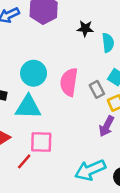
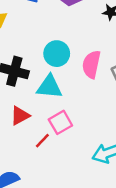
pink square: (41, 142) -> (60, 122), turned -35

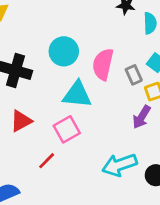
cyan triangle: (49, 87) -> (77, 95), moved
red line: (42, 141) -> (47, 161), moved

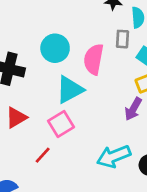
gray rectangle: (134, 75) -> (122, 39), moved, turned 30
cyan triangle: (77, 95) -> (70, 90), turned -32

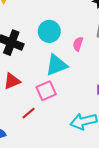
pink semicircle: (94, 59) -> (78, 44), size x0.6

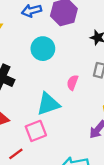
cyan circle: (49, 31) -> (43, 49), moved

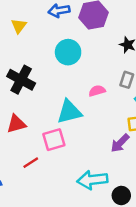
pink semicircle: (72, 83) -> (97, 91), turned 48

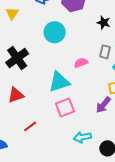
black cross: (21, 80) -> (17, 58), turned 30
pink square: (54, 140) -> (65, 107), moved
cyan arrow: (92, 180) -> (82, 137), size x0.7

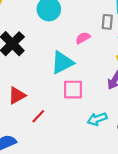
red triangle: (16, 95) -> (17, 95), moved
pink square: (65, 107) -> (73, 90), turned 30

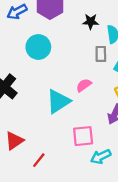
pink semicircle: (83, 38) -> (84, 85), moved
pink square: (73, 90) -> (83, 136), moved

